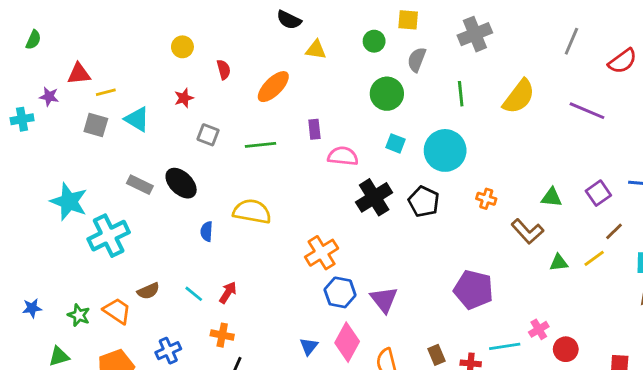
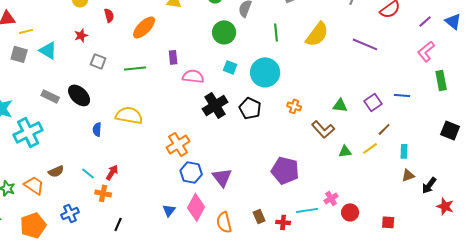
orange cross: (222, 335) -> (103, 193), moved

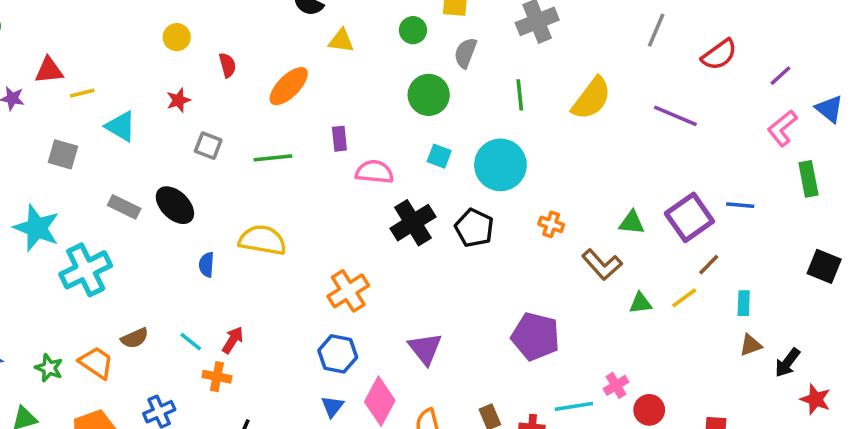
blue triangle: (453, 21) -> (829, 109), moved
gray square: (19, 54) -> (63, 154), moved
purple square: (373, 102) -> (689, 217), size x1.5
blue hexagon: (191, 172) -> (338, 354), moved

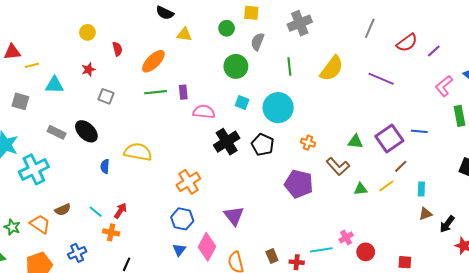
purple line: (780, 76) -> (434, 51), moved
cyan triangle: (121, 126) -> (54, 85), turned -30
green line: (273, 158) -> (155, 92), moved
purple pentagon: (535, 336) -> (299, 184), moved

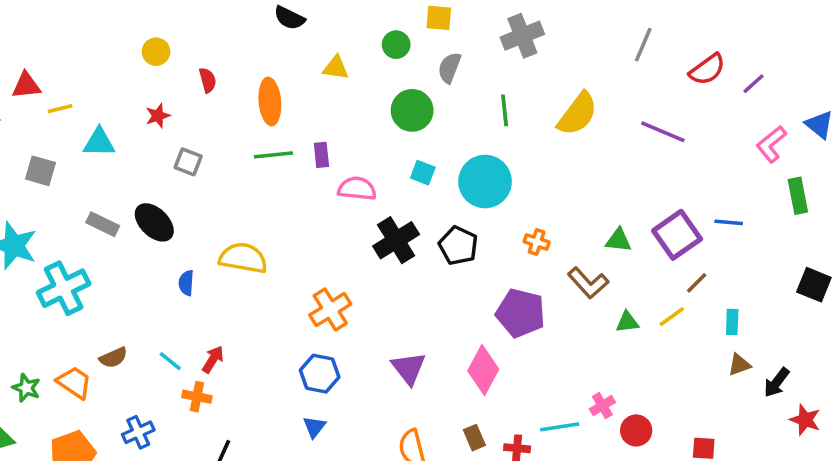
yellow triangle: (184, 34) -> (336, 68), moved
orange ellipse: (153, 61) -> (270, 101), turned -50
pink diamond: (207, 247) -> (483, 370), moved

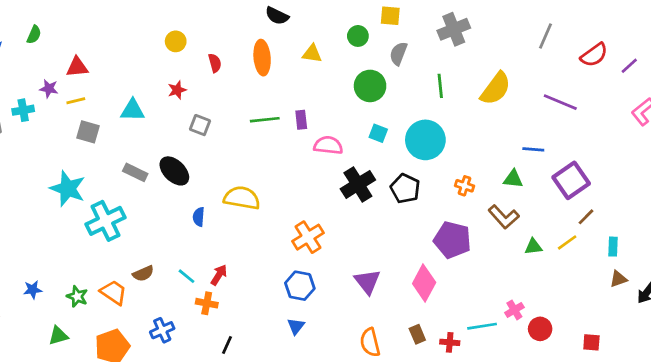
orange ellipse: (270, 101) -> (262, 58), moved
yellow line: (60, 109) -> (76, 101), moved
blue line: (729, 222) -> (533, 149), moved
green triangle: (618, 240) -> (513, 179), moved

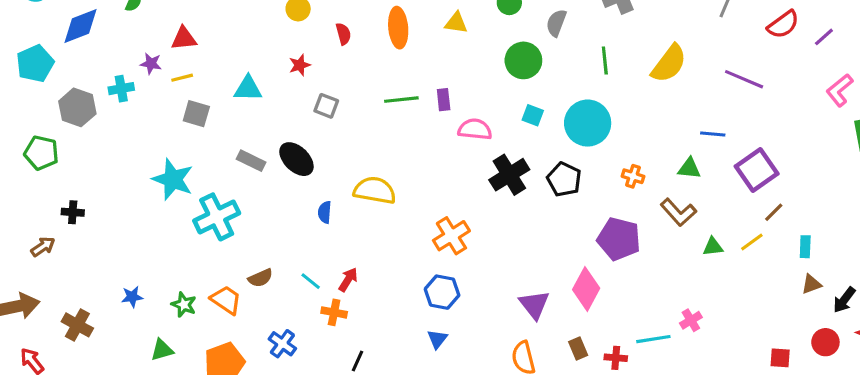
purple triangle: (367, 282) -> (534, 305), moved
red circle: (540, 329) -> (825, 342), moved
blue cross: (162, 330) -> (282, 344), turned -30

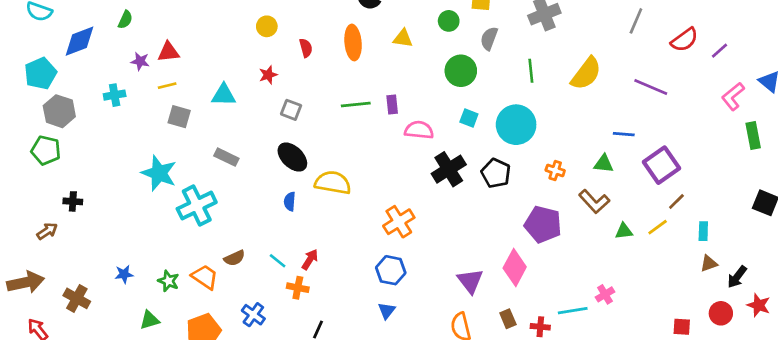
purple star: (151, 64) -> (140, 61), moved
gray hexagon: (77, 107) -> (59, 111), moved
black ellipse: (296, 159) -> (292, 157), moved

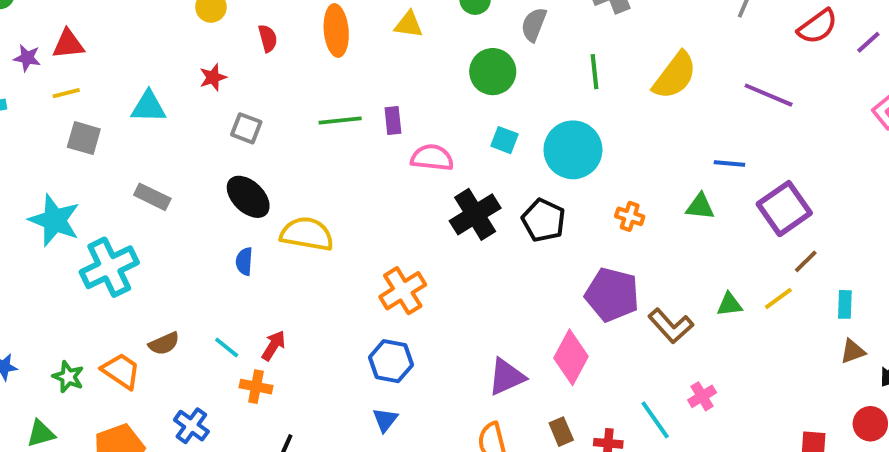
brown L-shape: (594, 201) -> (671, 326), moved
purple triangle: (470, 281) -> (506, 377), turned 44
cyan line: (573, 311) -> (655, 420), turned 64

